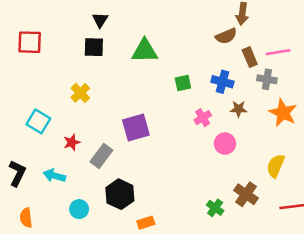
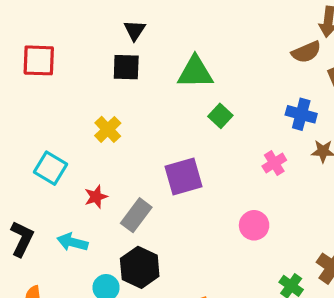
green square: (183, 83) -> (220, 116), moved, turned -35
pink circle: (225, 144) -> (254, 225), moved
black hexagon: (120, 194) -> (140, 267), moved

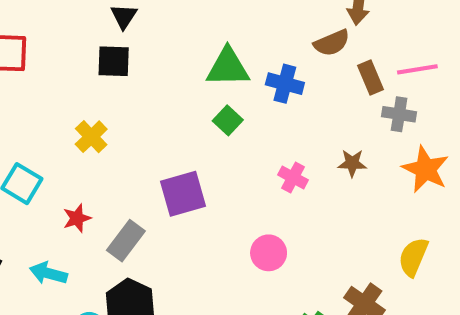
green triangle: (195, 72) -> (228, 67), moved
blue cross: (301, 114) -> (285, 84), moved
pink cross: (274, 163) -> (293, 177), turned -30

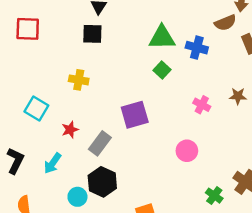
yellow cross: (91, 137) -> (79, 80), turned -36
cyan arrow: (48, 273) -> (53, 163), turned -70

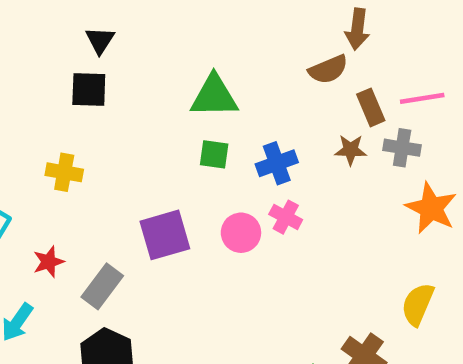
blue cross: (197, 48) -> (277, 163), moved, turned -35
green square: (162, 70) -> (214, 154), turned -35
brown star: (238, 96) -> (351, 150), moved
pink circle: (187, 151) -> (241, 233), moved

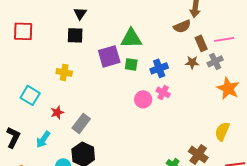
gray cross: (402, 148) -> (215, 61), turned -35
purple square: (165, 235) -> (109, 56), moved

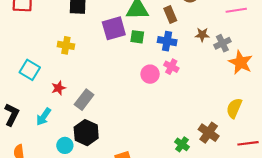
brown rectangle: (201, 43) -> (170, 14), moved
gray cross: (215, 61) -> (222, 43), moved
blue cross: (159, 68) -> (167, 41), turned 30

